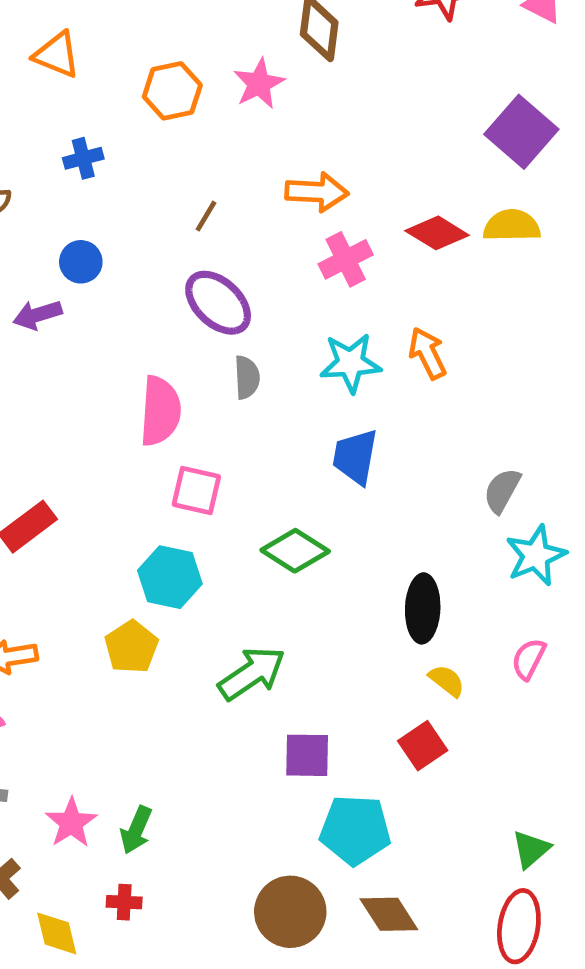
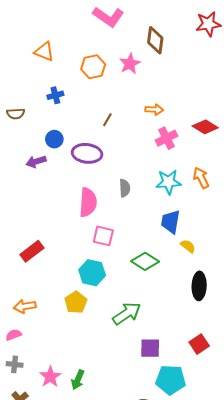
orange arrow: (317, 192) -> (154, 110), size x0.7
purple ellipse: (218, 303) -> (87, 153), moved, turned -36
yellow semicircle: (447, 681) -> (188, 246), moved

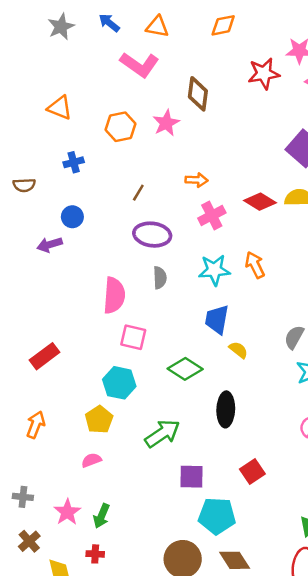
purple ellipse: (87, 153) -> (152, 235), moved
black ellipse: (199, 286) -> (226, 409), moved
orange arrow: (25, 306) -> (36, 425), turned 120
pink semicircle: (14, 335) -> (91, 460), moved

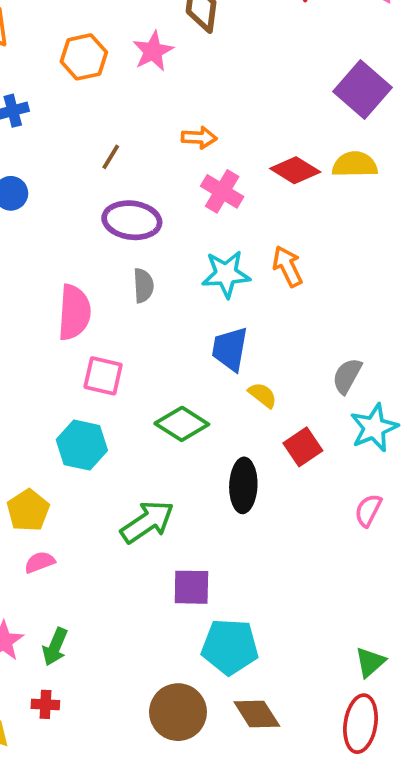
pink cross: (212, 215) -> (222, 191), turned -32
yellow pentagon: (99, 420) -> (28, 510), moved
red square: (252, 472) -> (303, 447), moved

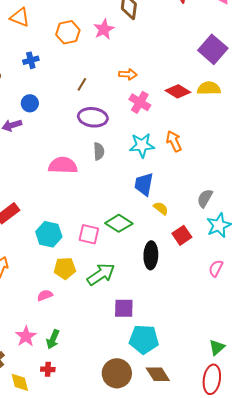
pink semicircle: (74, 312) -> (63, 165), turned -92
pink square: (103, 376) -> (89, 234), moved
cyan hexagon: (82, 445) -> (49, 234), moved
yellow pentagon: (28, 510) -> (65, 268), moved, turned 30

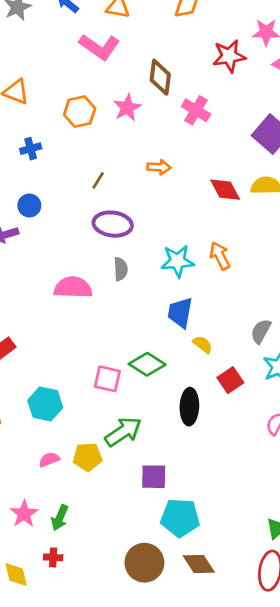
red diamond: (178, 91) -> (225, 190), turned 30
pink cross: (140, 102) -> (196, 110), moved
cyan hexagon: (49, 234) -> (45, 404), moved
yellow pentagon: (65, 268) -> (88, 457), moved

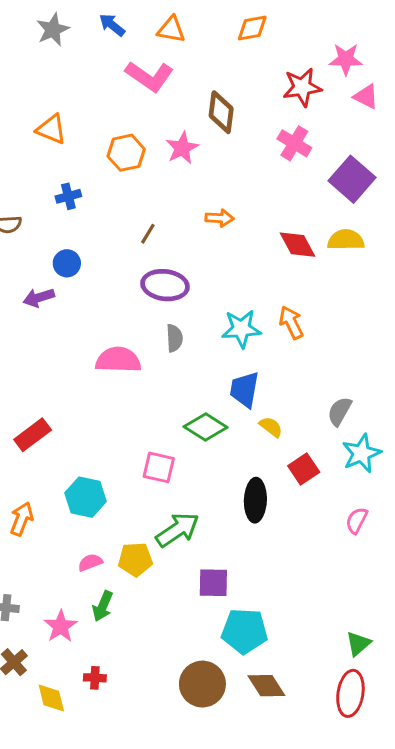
pink cross: (196, 110) -> (294, 143), moved
green diamond: (147, 364) -> (206, 427), moved
green arrow: (60, 518) -> (103, 606), moved

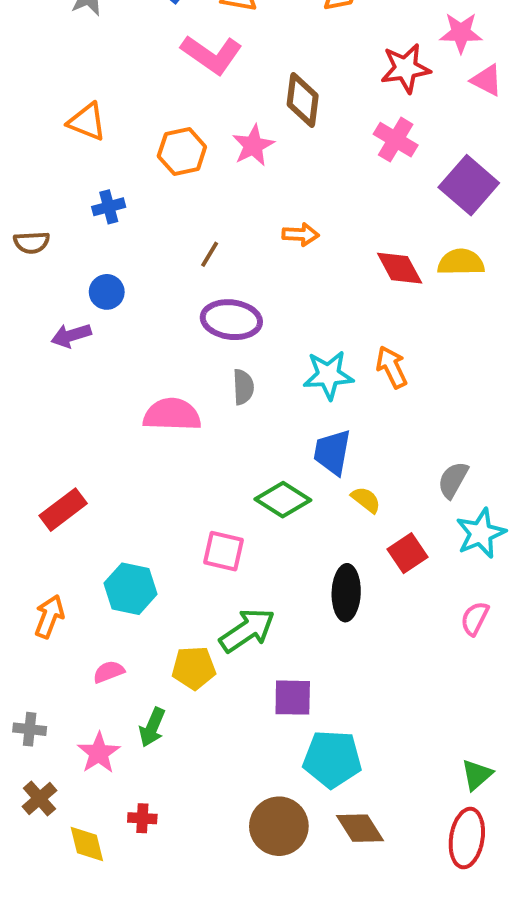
pink semicircle: (90, 562) -> (109, 672), moved

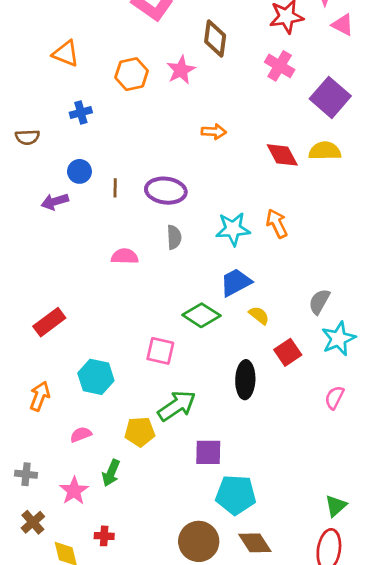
brown line: (210, 254) -> (115, 188), moved, turned -30
pink semicircle: (172, 415) -> (125, 256), size x0.7
blue trapezoid: (332, 452) -> (236, 282), turned 52

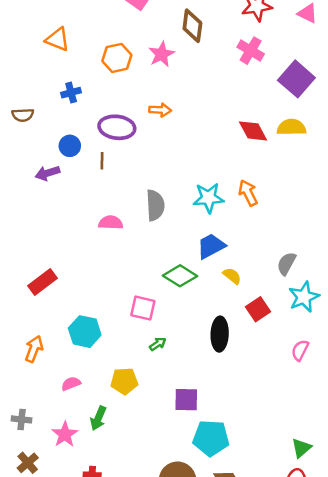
orange arrow: (214, 132) -> (160, 110), moved
purple ellipse: (166, 191) -> (117, 127), moved
gray semicircle: (174, 237) -> (155, 205), size x1.4
green arrow: (177, 406) -> (158, 344), moved, size x0.5

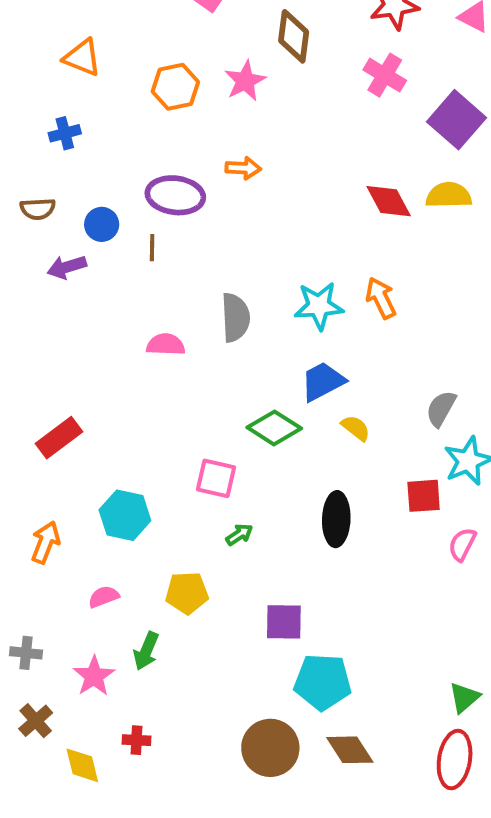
blue cross: (71, 93) -> (65, 133), moved
brown semicircle: (23, 115) -> (38, 209), moved
red square: (258, 309) -> (424, 496), moved, turned 30

